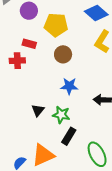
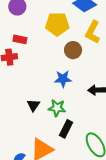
yellow pentagon: (56, 25) -> (57, 24), moved
brown circle: (63, 54) -> (73, 50), moved

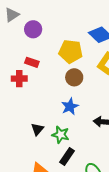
brown circle: (73, 50) -> (74, 77), moved
blue star: (63, 79) -> (70, 106), turned -30

